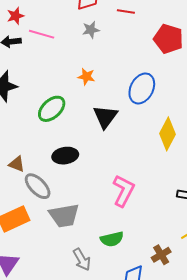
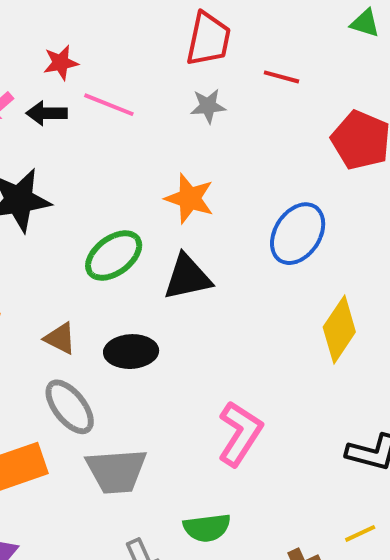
orange star: (86, 77) -> (189, 198), size x1.4
black triangle: (105, 117) -> (187, 277), moved, turned 36
brown triangle: (17, 164) -> (60, 338), moved

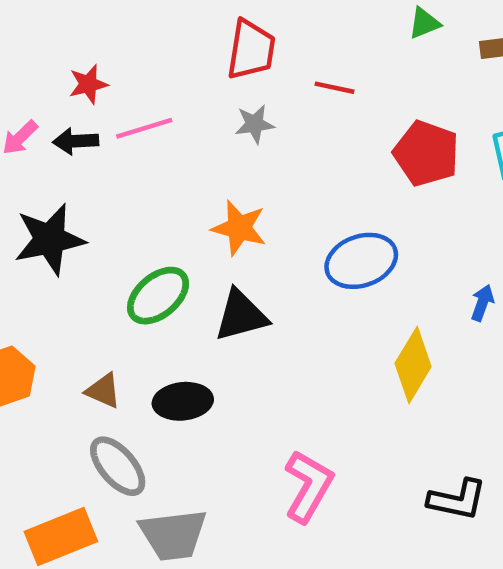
green triangle: (365, 23) -> (424, 23), turned -36
pink line: (109, 105) -> (144, 128), turned -36
blue ellipse: (298, 234) -> (361, 261), turned 40

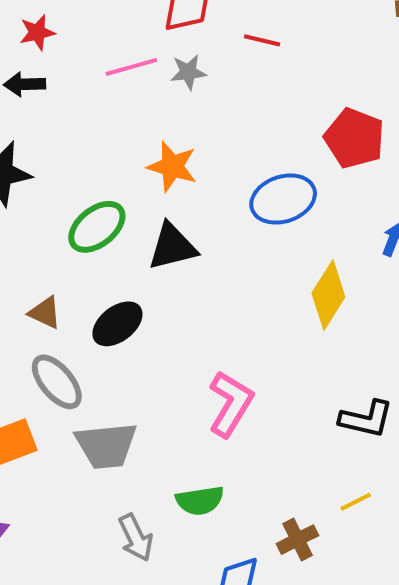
pink line: (144, 128) -> (131, 67), moved
red pentagon: (426, 153) -> (354, 138), moved
black ellipse: (183, 401) -> (117, 324), turned -33

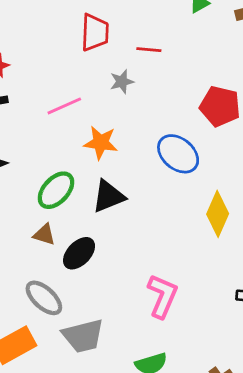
pink line: (131, 67) -> (64, 106), moved
gray star: (188, 72) -> (122, 82), moved
blue ellipse: (283, 199) -> (178, 154), turned 66
brown triangle: (45, 313) -> (44, 234), moved

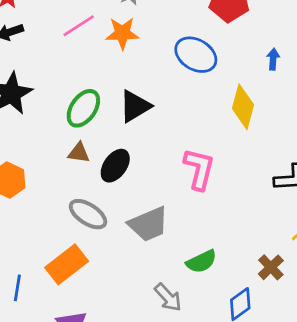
orange star: (101, 143) -> (122, 33), moved
pink L-shape: (162, 296) -> (199, 169), moved
gray trapezoid: (83, 336) -> (149, 224), moved

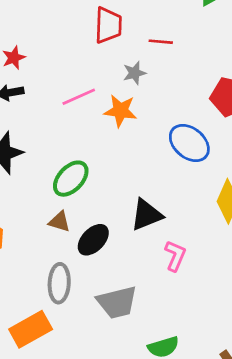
black triangle: (135, 106) -> (146, 215), moved
pink L-shape: (199, 169) -> (175, 256), size x0.7
gray ellipse: (88, 214) -> (59, 283), turned 51

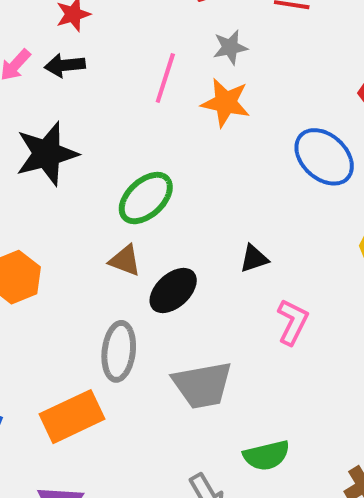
gray star: (135, 73) -> (230, 47), moved
pink line: (79, 97) -> (165, 78), turned -52
black triangle: (146, 215) -> (254, 259), size x0.6

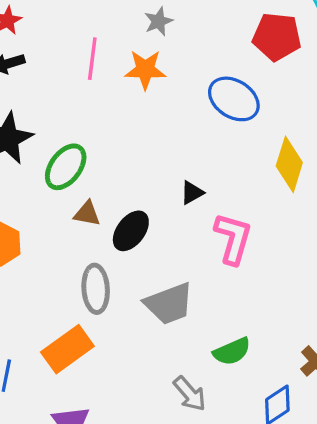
gray star: (230, 47) -> (159, 21), moved
green ellipse: (146, 198) -> (66, 167), moved
pink L-shape: (293, 322) -> (233, 238), size x1.4

